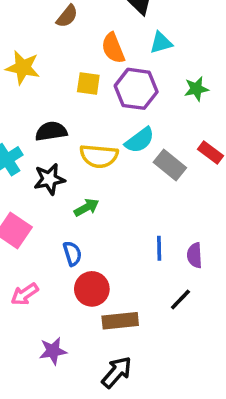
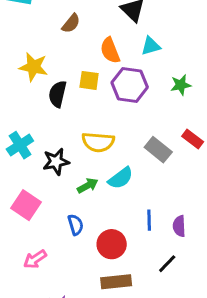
black semicircle: (51, 131) -> (58, 94), moved, turned -68
cyan semicircle: (140, 140) -> (121, 178), moved
red circle: (92, 289) -> (112, 244), moved

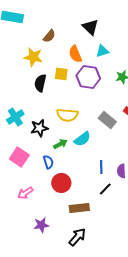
yellow star: (33, 67) -> (33, 57), moved
blue semicircle: (76, 225) -> (48, 162), moved
red circle: (112, 244) -> (61, 183), moved
black line: (167, 264) -> (105, 189), moved

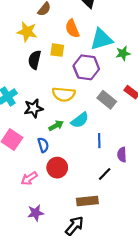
cyan triangle: (102, 51) -> (101, 39), moved, size x1.6
purple hexagon: (88, 77) -> (86, 67), moved
blue line: (101, 167) -> (99, 141), moved
pink arrow: (25, 193) -> (29, 178), moved
brown rectangle: (79, 208) -> (87, 201), moved

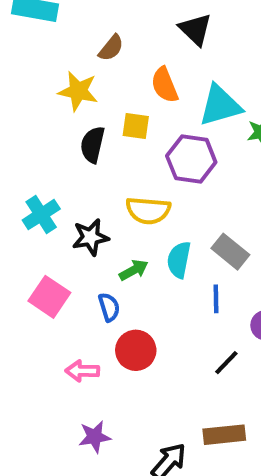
gray rectangle: (107, 100) -> (230, 252), moved
cyan semicircle: (80, 120) -> (179, 260), turned 138
pink arrow: (29, 178) -> (82, 371), turned 35
brown rectangle: (87, 201) -> (224, 435), moved

